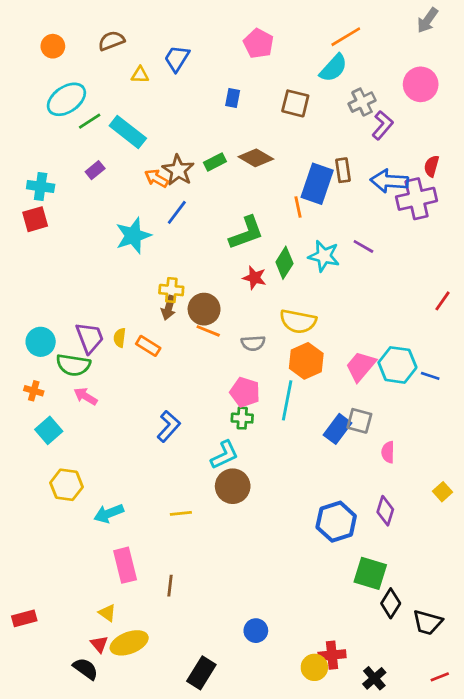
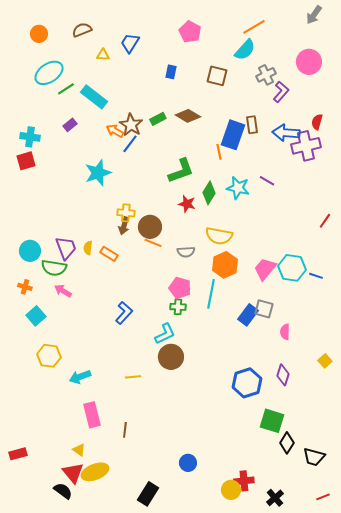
blue line: (177, 212) -> (130, 144), moved
red triangle: (99, 644) -> (73, 473), size x1.6

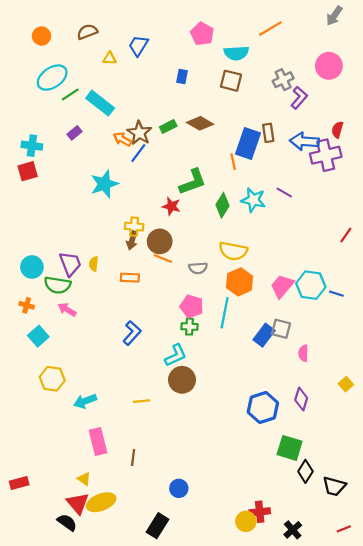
cyan semicircle: (245, 50) -> (236, 53), moved, turned 45
red star: (187, 204) -> (171, 206), moved
orange rectangle: (109, 254) -> (130, 278), moved, turned -30
blue circle: (188, 463) -> (179, 488), moved

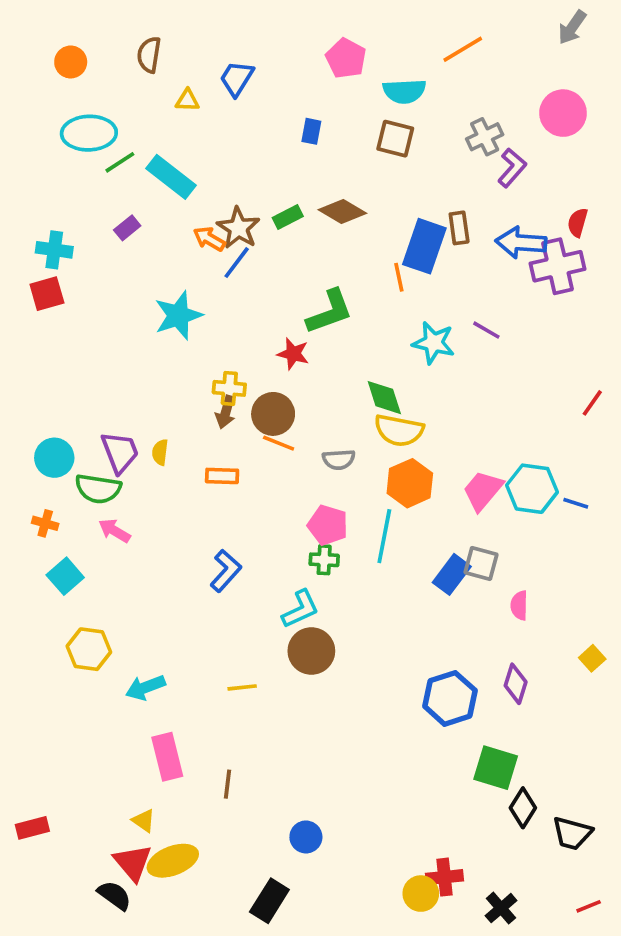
brown semicircle: (87, 32) -> (149, 55), turned -60
cyan ellipse: (52, 78) -> (89, 133), turned 32
green diamond: (222, 205) -> (384, 398), moved, turned -50

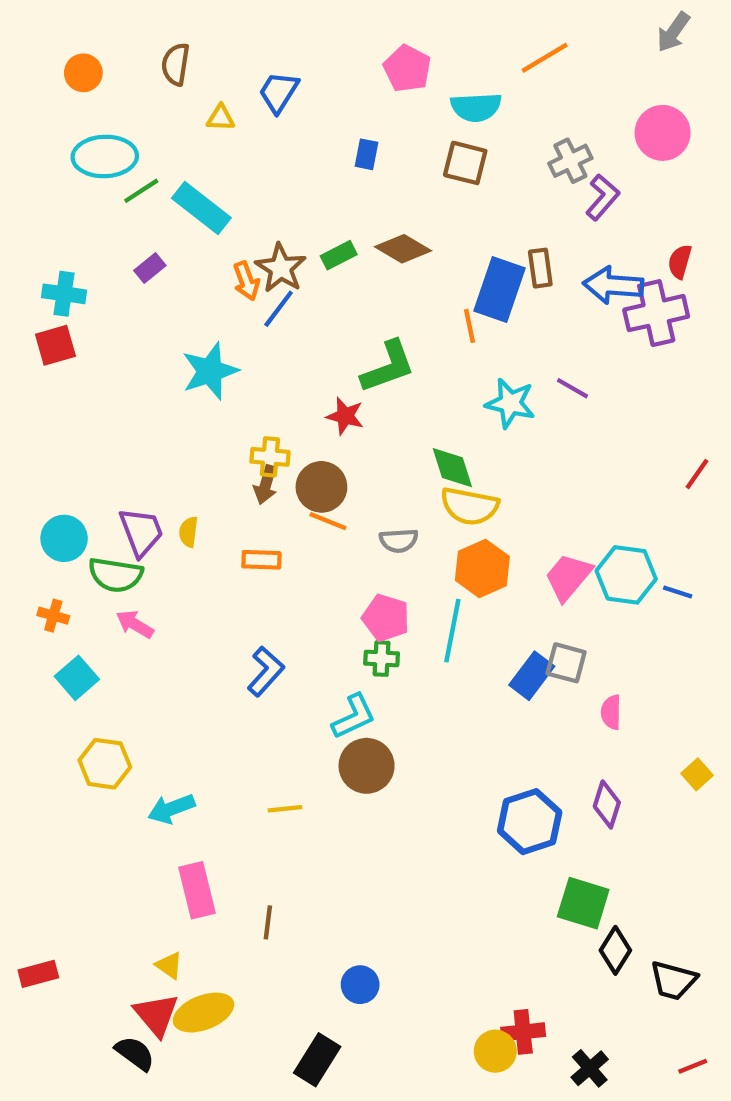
orange arrow: (209, 239) -> (246, 281), turned -140

